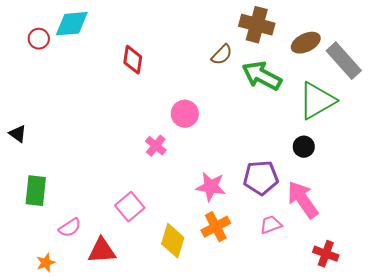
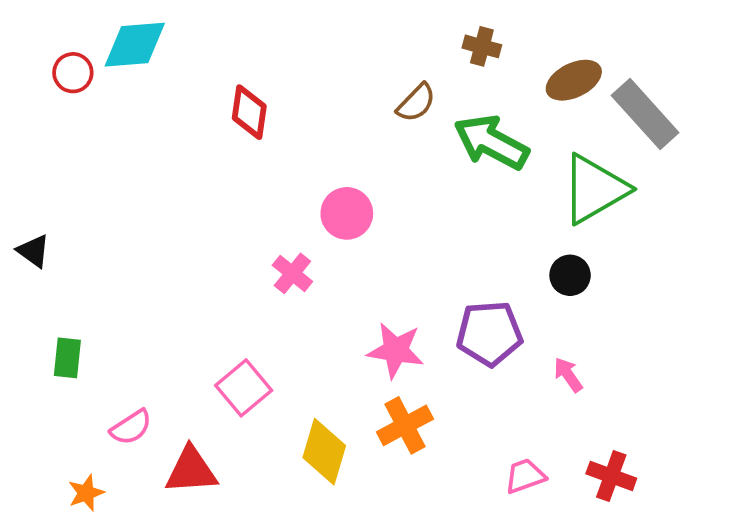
brown cross: (257, 25) -> (482, 46), size x0.6
green rectangle: (36, 191) -> (67, 358), size x0.7
pink arrow: (303, 200) -> (568, 375), size x0.5
pink trapezoid: (271, 225) -> (525, 476), moved

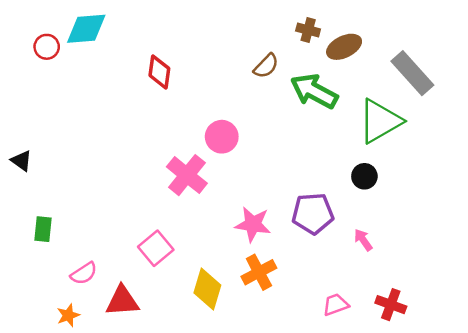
brown ellipse: (574, 80) -> (344, 47), moved
pink cross: (292, 273) -> (187, 175), size x1.6
orange star: (86, 493) -> (68, 315), moved

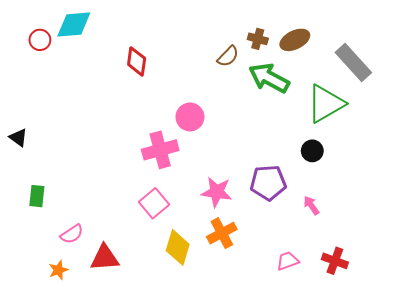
brown cross: (308, 30) -> (258, 39), moved
pink cross: (187, 175) -> (160, 150), turned 36
pink square: (156, 248) -> (154, 203), moved

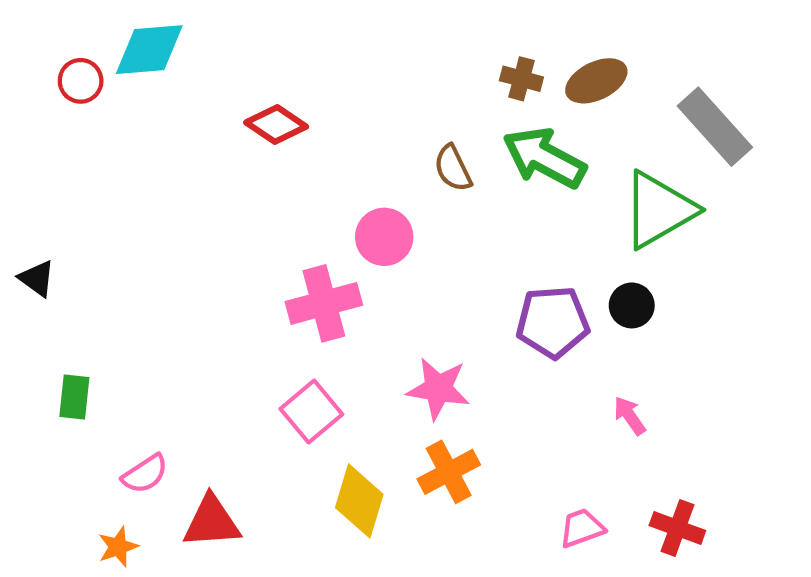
brown semicircle: (228, 56) -> (453, 168), moved, turned 110
red diamond: (137, 61) -> (276, 125), turned -64
purple pentagon: (268, 183) -> (553, 322), moved

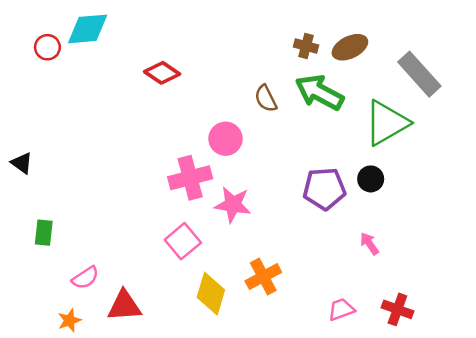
pink star: (438, 389) -> (233, 205), moved

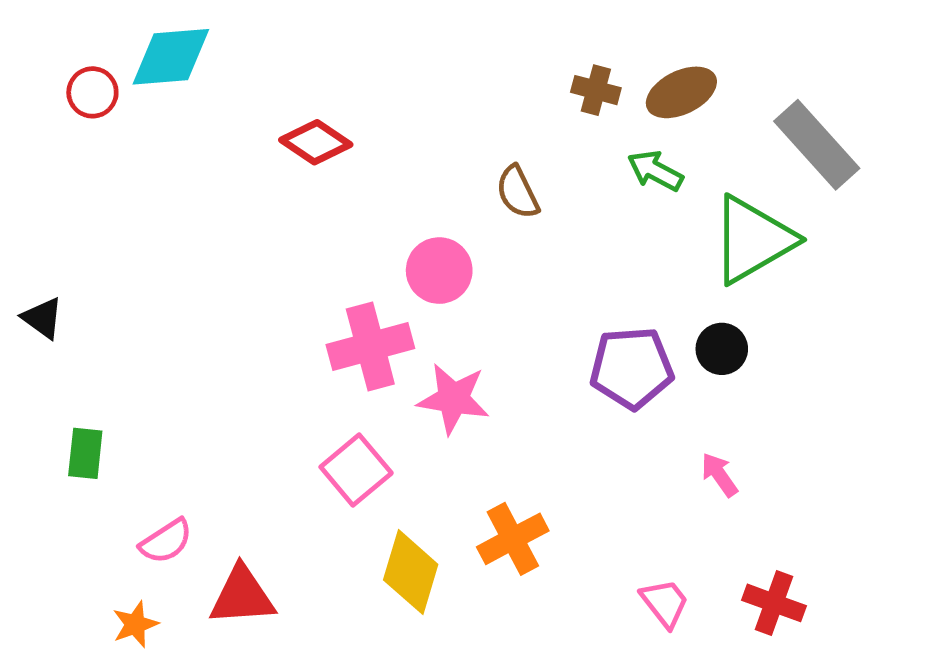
green arrow: (319, 92) -> (655, 171), moved, size x0.6
pink trapezoid: (341, 309) -> (665, 603), turned 72

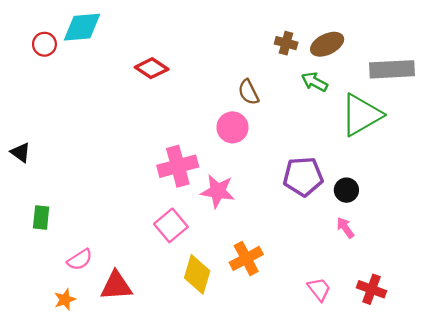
gray rectangle: (817, 145) -> (392, 69), turned -51
pink circle: (439, 271) -> (232, 127), moved
black circle: (722, 349) -> (346, 190), moved

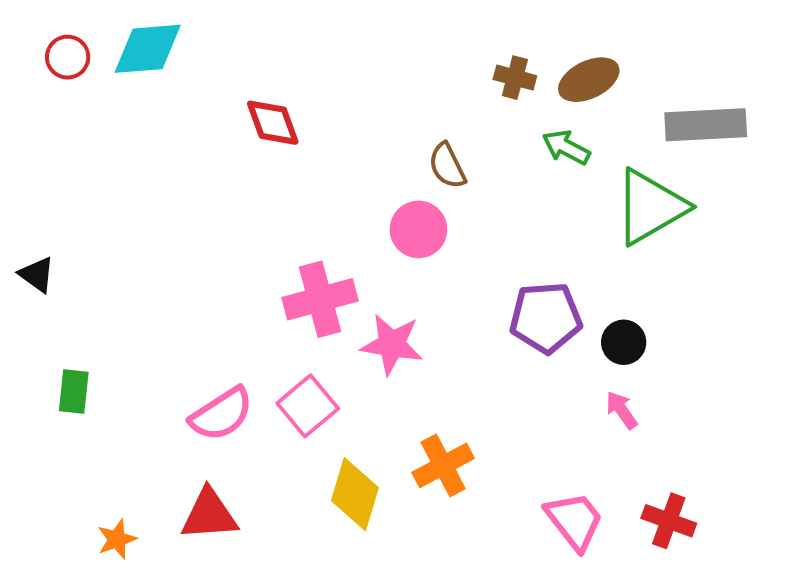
red circle: (44, 44) -> (68, 57), moved
red diamond: (152, 68) -> (273, 123), turned 36
pink semicircle: (80, 260) -> (221, 414), moved, size x1.4
pink trapezoid: (319, 289) -> (574, 521), size x1.4

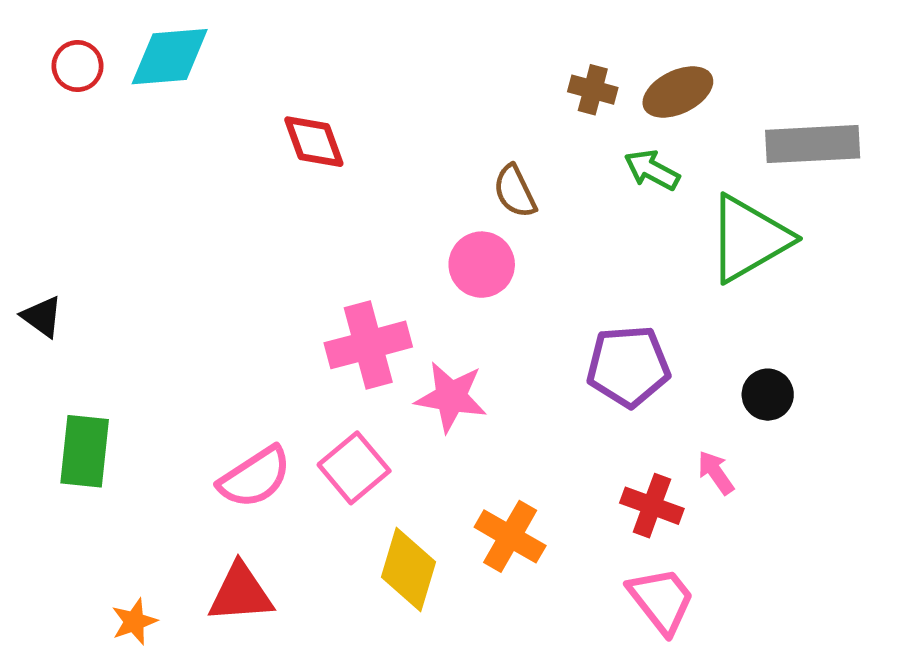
black circle: (624, 342) -> (768, 395), moved
green rectangle: (74, 392) -> (85, 451), size x1.4
orange cross: (443, 465) -> (510, 536), turned -32
red cross: (669, 521) -> (652, 506), moved

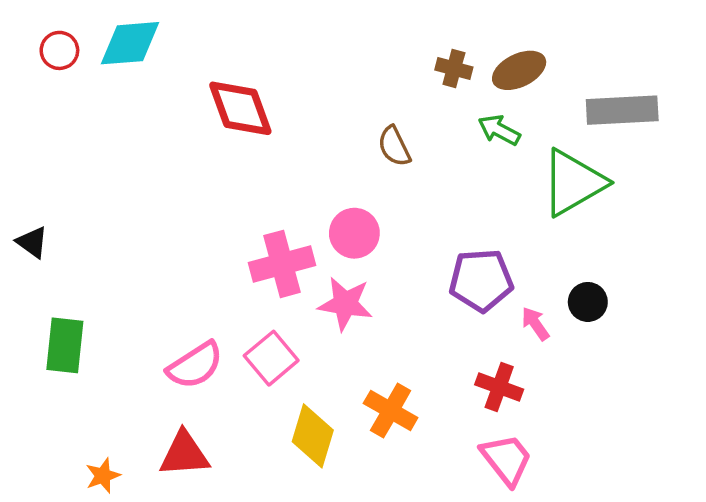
red diamond: (314, 142) -> (240, 108), size x1.4
pink circle: (482, 265) -> (354, 233), moved
pink arrow: (716, 473) -> (535, 324), moved

